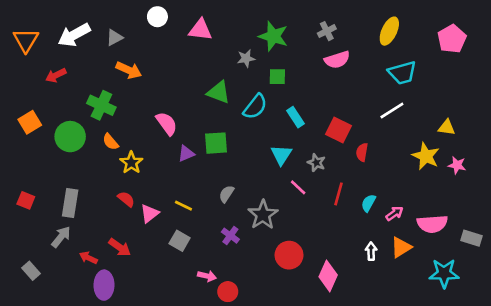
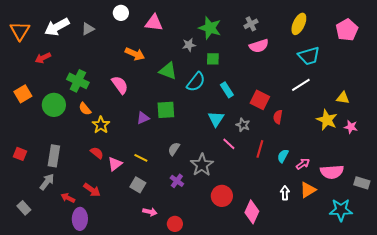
orange arrow: (129, 70) -> (135, 54), moved
pink semicircle: (167, 124) -> (120, 85), moved
pink arrow: (207, 276) -> (150, 212), moved

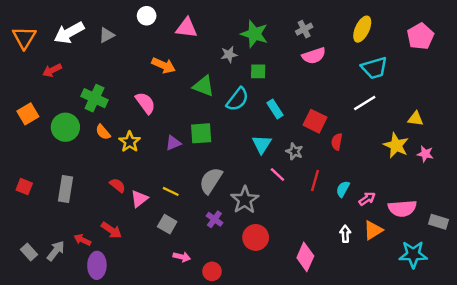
yellow star: (101, 125) -> (130, 142), moved
gray semicircle: (174, 149) -> (211, 181), size x1.6
gray arrow: (47, 182) -> (56, 251), moved
red circle: (222, 196) -> (256, 237), moved

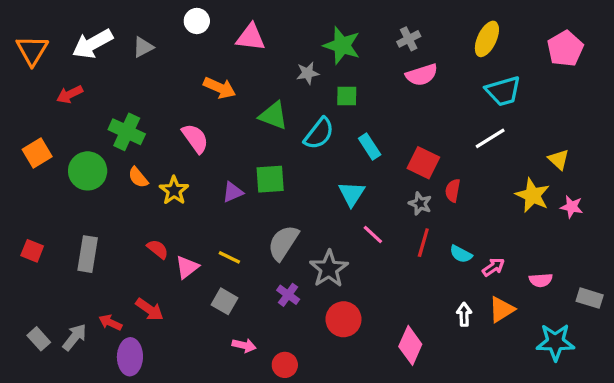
yellow triangle: (416, 119) -> (559, 160), turned 35
gray star: (294, 151) -> (420, 204), moved
cyan semicircle: (343, 189) -> (461, 254), turned -91
pink semicircle: (402, 208) -> (541, 280), size x0.6

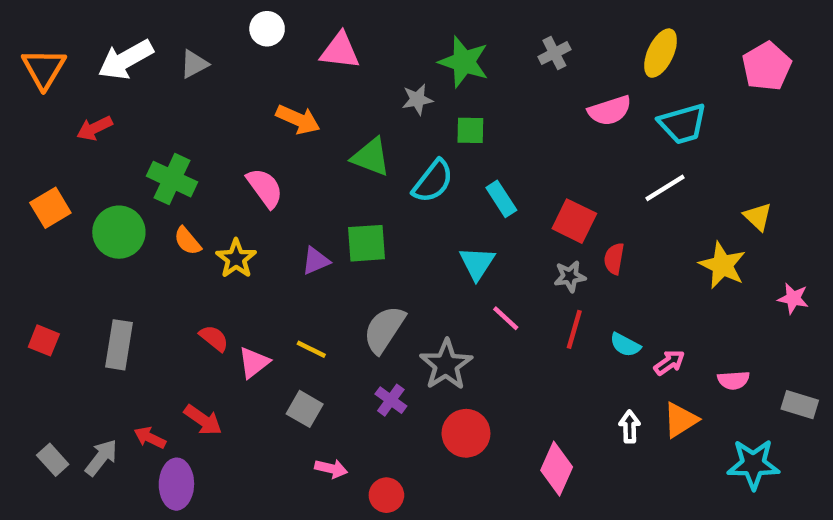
pink semicircle: (422, 75) -> (610, 111), moved
gray star: (420, 204) -> (570, 276), turned -30
pink star: (572, 207) -> (793, 298), moved

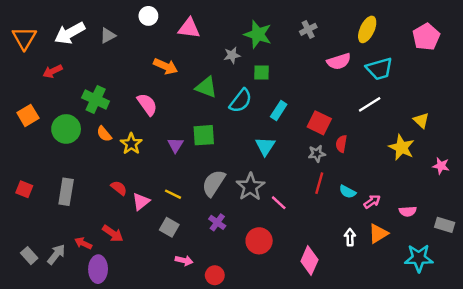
cyan rectangle: (501, 199) -> (279, 111), turned 66
purple triangle: (316, 261) -> (175, 145), turned -35
pink line: (506, 318) -> (279, 203), moved
gray star: (446, 365) -> (250, 187), moved

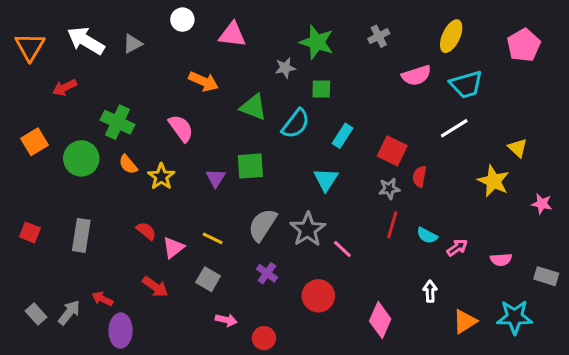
white arrow: (70, 33) -> (86, 41), turned 60
red arrow: (113, 233) -> (155, 287), moved
orange triangle: (378, 233) -> (465, 322), moved

